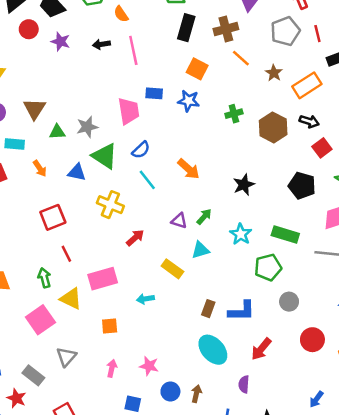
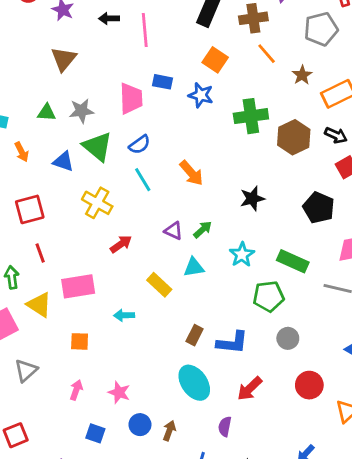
brown triangle: (34, 109) -> (64, 59), moved
green cross: (234, 114) -> (251, 116), size x1.6

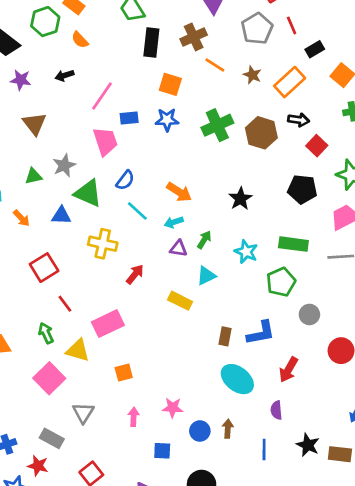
pink line: (145, 30) -> (102, 96), moved, turned 56
cyan arrow: (124, 315) -> (174, 222), moved

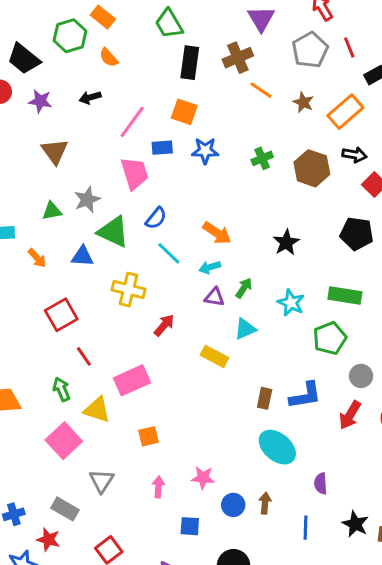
orange square: (170, 84) -> (184, 112), moved
green cross: (217, 125) -> (262, 158), size x0.6
red arrow: (288, 370) -> (350, 415), moved

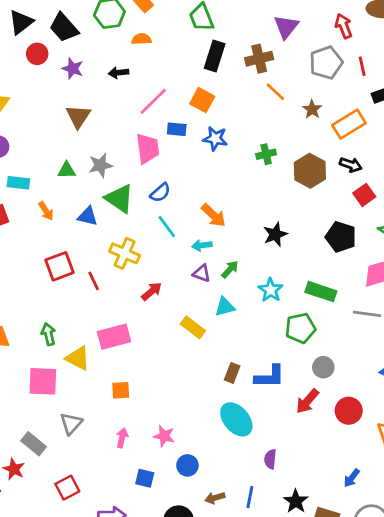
orange semicircle: (109, 57) -> (141, 39), turned 120
red line: (84, 356) -> (94, 281), moved
pink square: (64, 441) -> (43, 381), turned 36
brown arrow: (265, 503) -> (215, 498), moved, turned -120

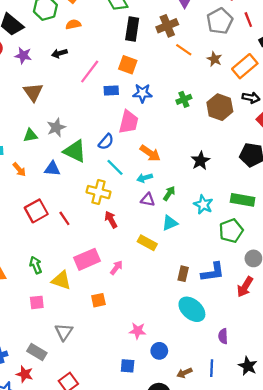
pink trapezoid: (148, 148) -> (129, 122), moved, turned 30
yellow cross: (125, 253) -> (98, 192), moved
red arrow: (152, 291) -> (111, 220), turned -70
pink square: (43, 381) -> (37, 302), size x0.6
pink arrow: (122, 438) -> (116, 268), moved, turned 32

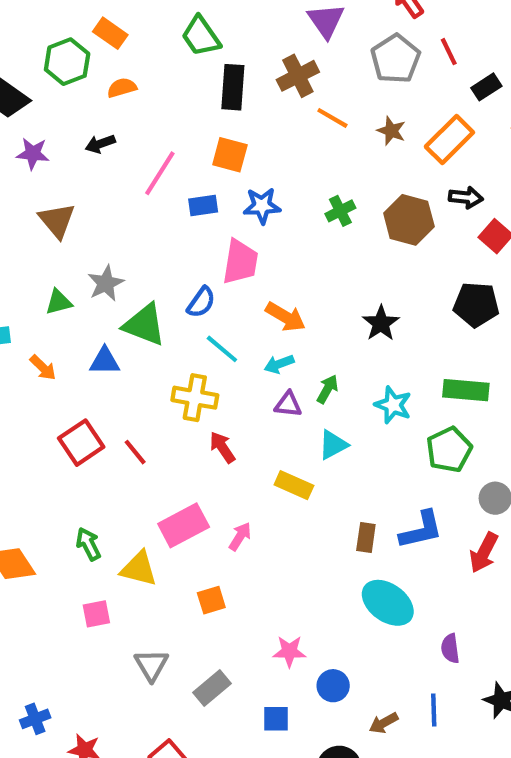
gray rectangle: (37, 352) -> (212, 688), moved, turned -66

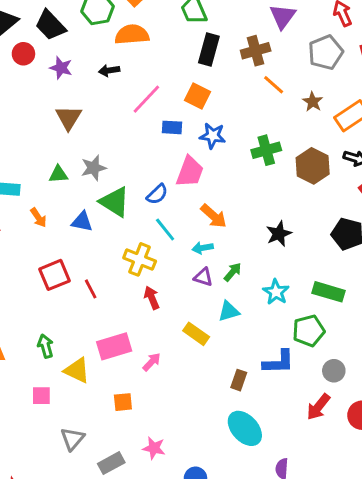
orange semicircle: (122, 88) -> (132, 35), size x1.6
green cross: (340, 211) -> (266, 150), size x1.4
blue L-shape: (421, 530) -> (279, 362), moved
pink star: (289, 651) -> (154, 448), moved

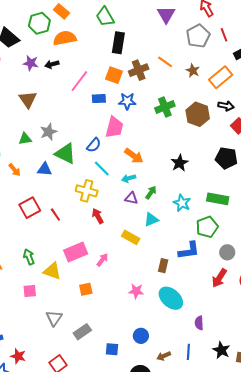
brown cross: (256, 51) -> (139, 70), moved
purple star: (61, 68) -> (31, 63), moved
pink star: (154, 448) -> (136, 291), moved

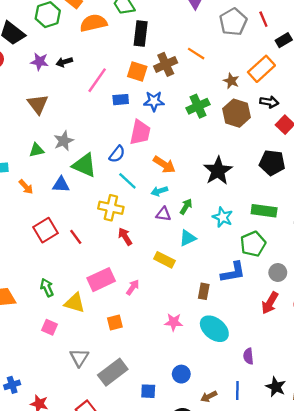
orange semicircle: (65, 38) -> (93, 23), moved
brown star: (193, 71) -> (231, 81), moved
black star: (180, 163) -> (218, 171), size x1.4
pink square: (30, 291) -> (50, 327), turned 32
gray rectangle: (82, 332) -> (113, 372), size x1.4

